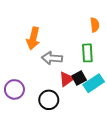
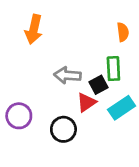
orange arrow: (33, 38) -> (34, 29), moved
black square: (79, 78) -> (99, 85), moved

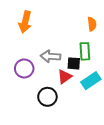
black square: (99, 85) -> (74, 63), turned 32
purple circle: (19, 116) -> (24, 68), moved

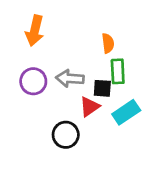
orange semicircle: (92, 24) -> (108, 43), moved
purple circle: (24, 68) -> (33, 81), moved

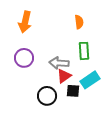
orange semicircle: (108, 43) -> (79, 22), moved
gray arrow: (70, 78) -> (59, 63), moved
black square: (102, 88) -> (73, 91), moved

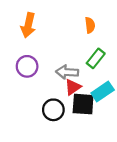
green rectangle: (84, 51) -> (96, 58), turned 42
black square: (73, 91) -> (83, 104), size x1.5

